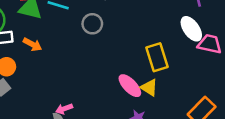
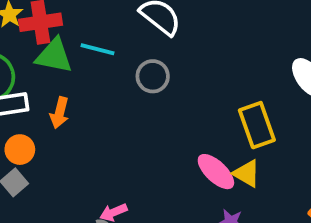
orange arrow: (32, 44) -> (60, 113), turned 78

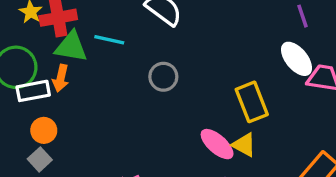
gray circle: (153, 76) -> (163, 77), moved
orange arrow: (60, 113) -> (61, 78), moved

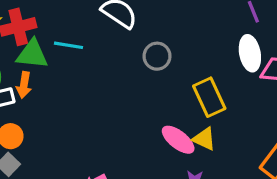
white ellipse: (297, 59) -> (250, 53), turned 32
gray circle: (163, 77) -> (157, 56), moved

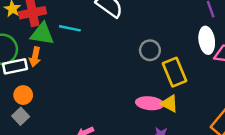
gray circle: (157, 56) -> (150, 50), moved
pink ellipse: (178, 140) -> (150, 103), turned -35

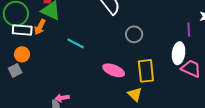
cyan line: (70, 28) -> (76, 43), moved
gray circle: (150, 50) -> (134, 34), moved
pink ellipse: (150, 103) -> (114, 70), moved

